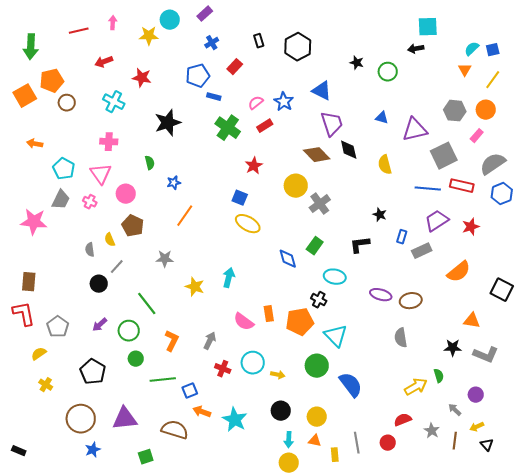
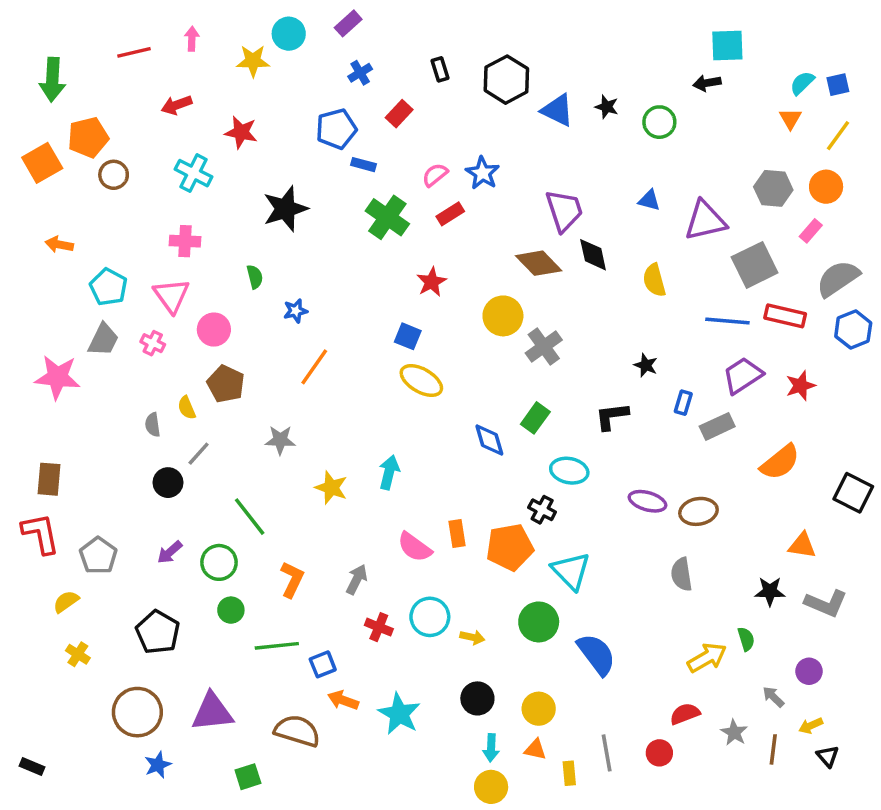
blue triangle: (322, 91) -> (557, 110), moved

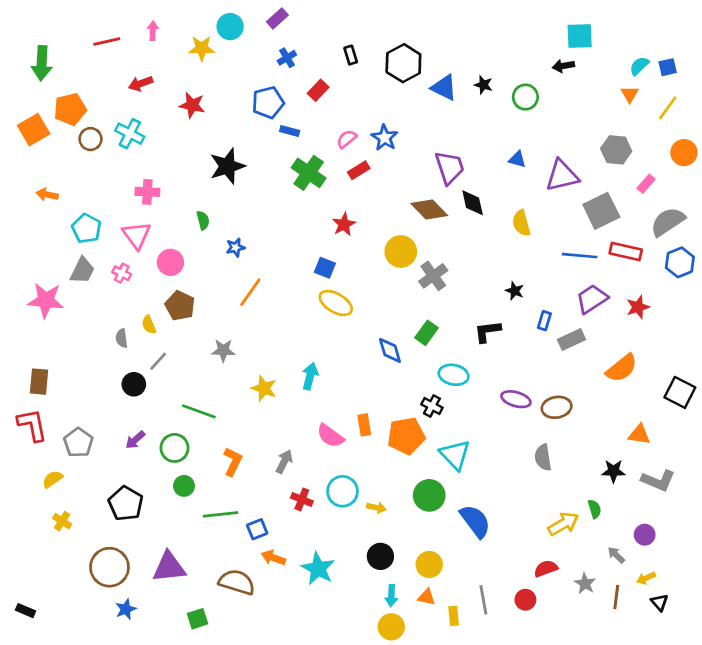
cyan cross: (193, 173) -> (130, 134), moved
orange circle: (826, 187) -> (684, 153), moved
green line: (250, 517) -> (199, 411), turned -32

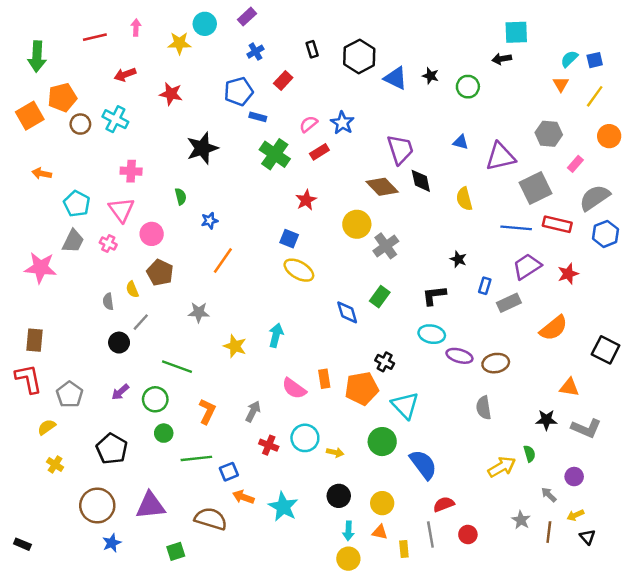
cyan ellipse: (454, 375) -> (432, 334), moved
red semicircle: (546, 569) -> (444, 504), moved

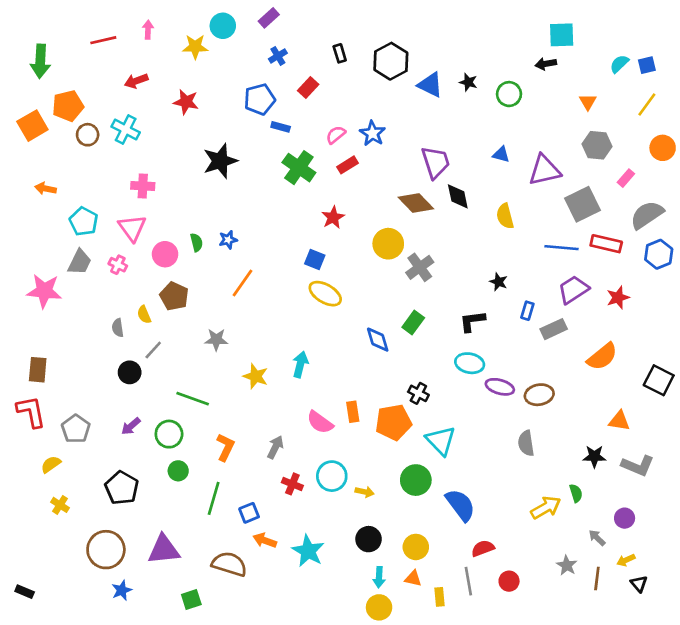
orange triangle: (561, 84) -> (588, 102), moved
green semicircle: (181, 196) -> (197, 242), moved
green line: (196, 458) -> (214, 498), turned -68

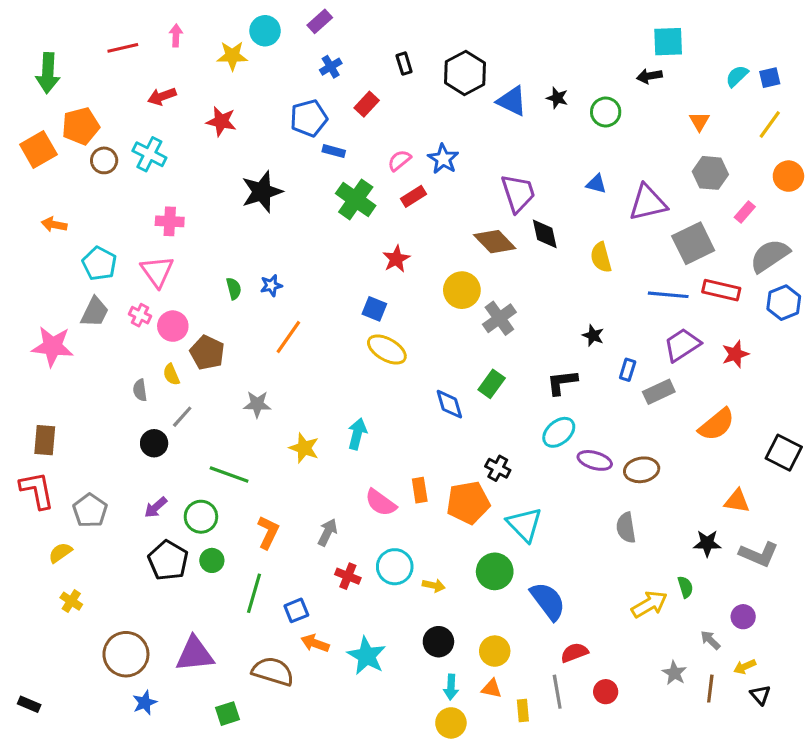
pink circle: (165, 254) -> (173, 326), moved
cyan ellipse: (470, 363) -> (559, 432), turned -52
black pentagon: (122, 488) -> (168, 560), moved

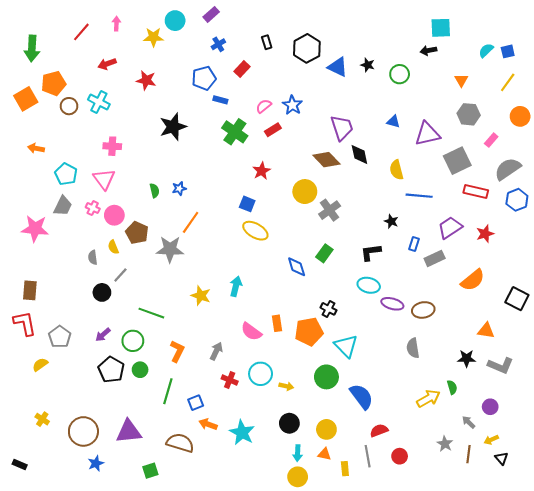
red line: (123, 48) -> (81, 32), turned -36
blue line: (668, 295) -> (419, 196), moved
gray star: (257, 404) -> (170, 249), moved, size x1.5
cyan ellipse: (559, 432) -> (369, 285), turned 55
yellow cross: (71, 601) -> (42, 419), moved

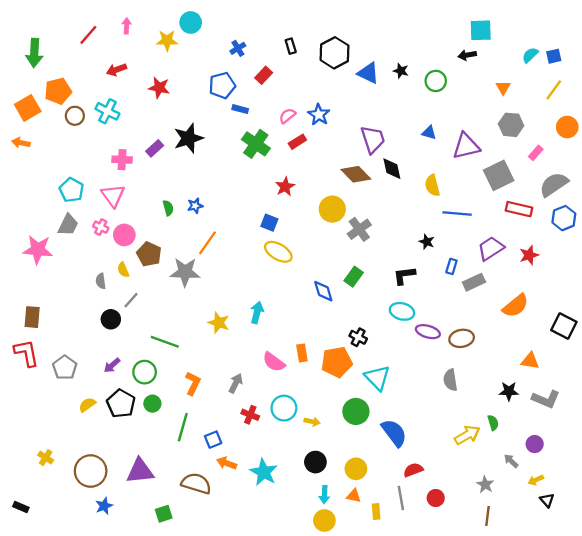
purple rectangle: (211, 14) -> (155, 148), moved
orange arrow: (36, 148) -> (21, 143), moved
yellow semicircle: (40, 365) -> (87, 405), moved
brown line: (469, 454) -> (487, 516), moved

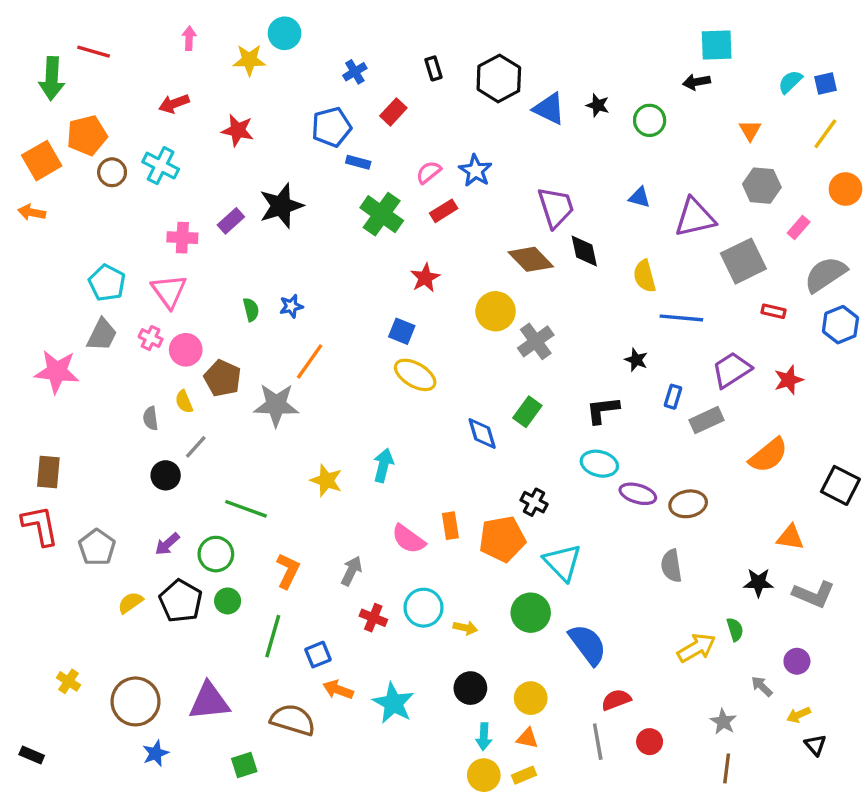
red line: (88, 35) -> (94, 52), moved, turned 65
red rectangle: (519, 209) -> (773, 311), size x0.6
yellow rectangle: (376, 512) -> (524, 775), moved, turned 72

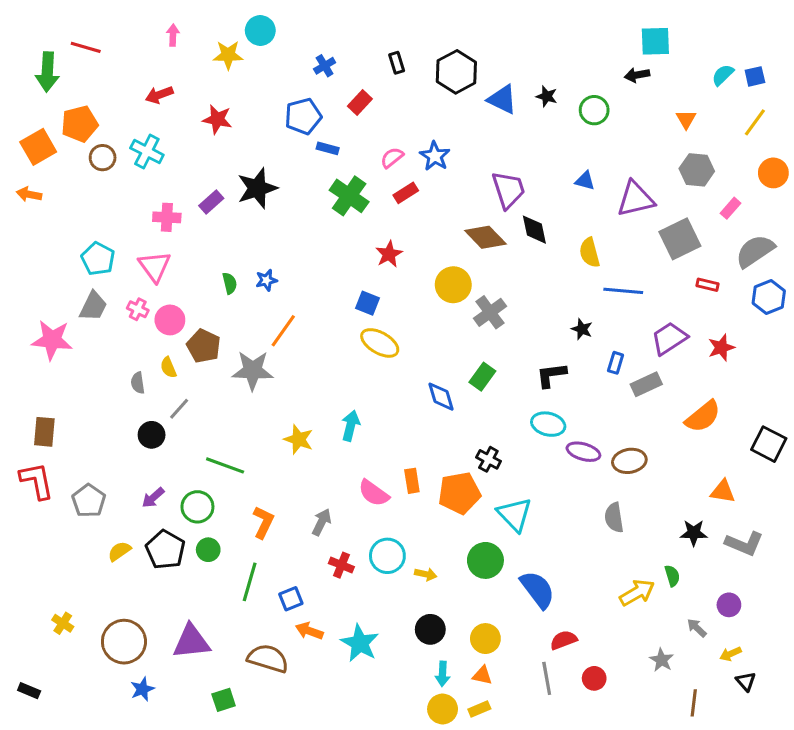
brown line: (727, 768) -> (694, 703), moved

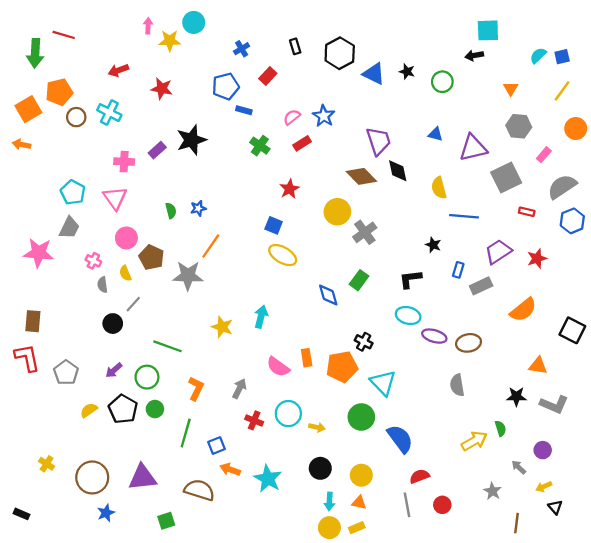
pink arrow: (173, 35) -> (148, 26), moved
green cross: (349, 196) -> (260, 146), size x0.7
pink cross: (138, 309) -> (93, 261), moved

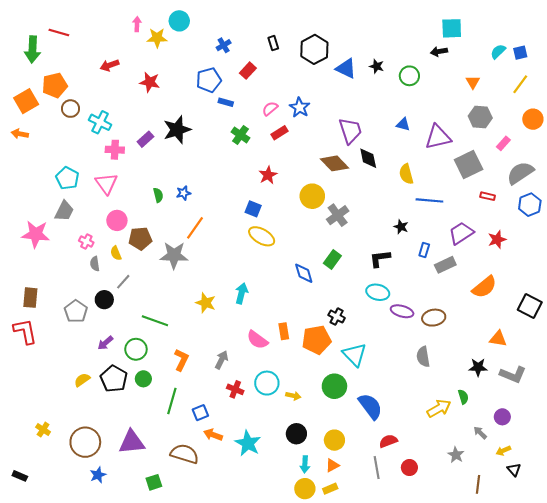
cyan cross: (109, 113) -> (100, 122), moved
brown pentagon: (152, 257) -> (140, 238), turned -30
gray pentagon: (66, 373) -> (76, 311), moved
orange triangle: (359, 503) -> (332, 465), turned -40

